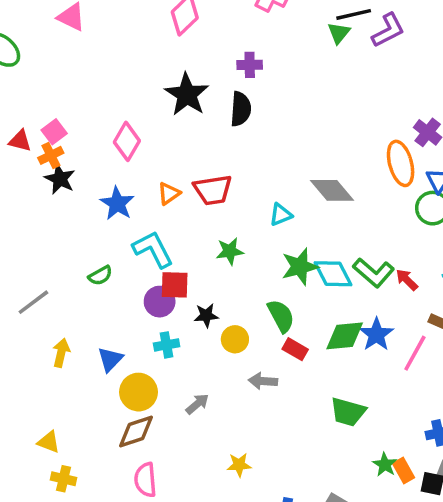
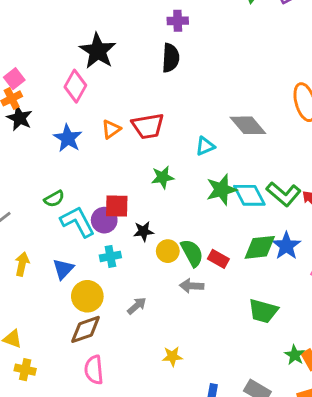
black star: (187, 95) -> (98, 51), moved
cyan L-shape: (153, 249) -> (78, 222), moved
green semicircle: (281, 316) -> (192, 253), moved

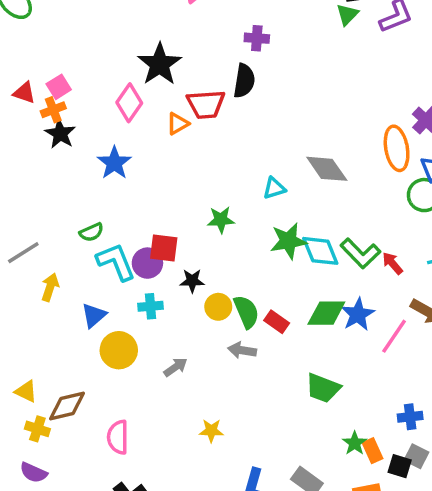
red trapezoid: (148, 126) -> (206, 104), moved
orange triangle: (111, 129) -> (178, 124), moved
yellow arrow: (22, 264) -> (50, 287), moved
brown diamond: (86, 329) -> (67, 406), moved

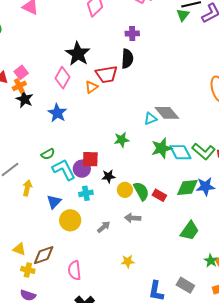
gray diamond: (327, 169) -> (167, 113), moved
blue star: (358, 314) -> (205, 187), turned 30
gray arrow: (242, 350) -> (133, 218), moved
green trapezoid: (323, 388) -> (190, 231), turned -70

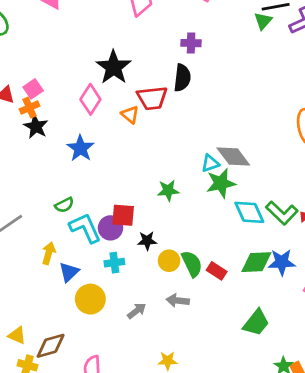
orange triangle: (91, 87) -> (130, 115), turned -48
green star: (162, 148) -> (221, 183), moved
yellow arrow: (27, 188) -> (49, 253), moved

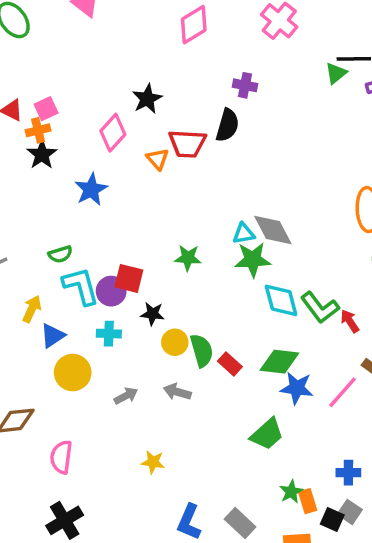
black star: (114, 67) -> (147, 99), size x0.7
blue star: (282, 262) -> (297, 388), moved

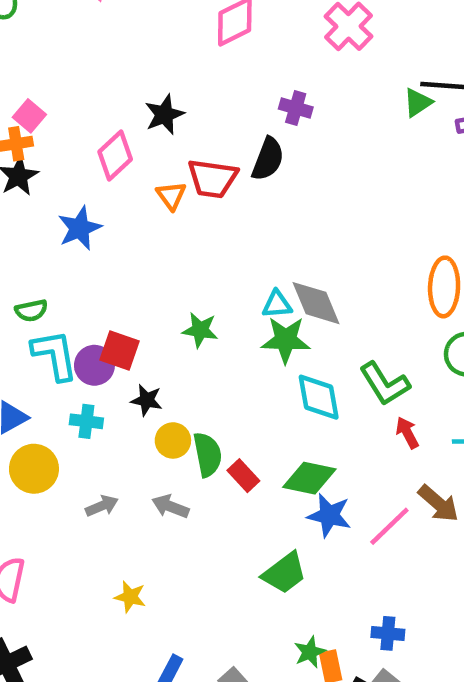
pink square: (46, 109) -> (29, 116), turned -30
green L-shape: (320, 308) -> (385, 384), moved

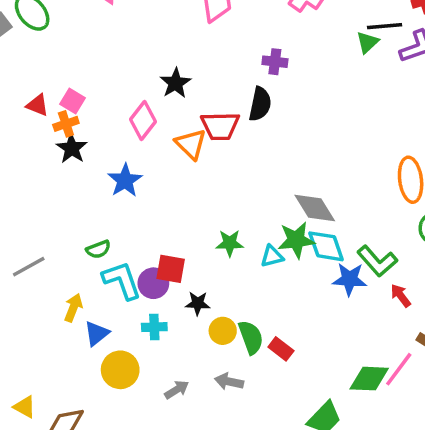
orange triangle: (171, 196) -> (191, 144), size x1.4
cyan triangle: (277, 304) -> (272, 256), moved
cyan diamond: (319, 397) -> (326, 246), moved
green diamond: (309, 478) -> (369, 379), moved
blue star: (329, 515) -> (350, 279), moved

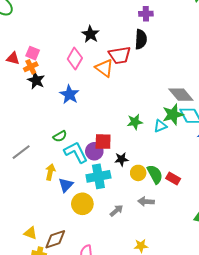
cyan cross: (154, 327) -> (98, 176), size x1.6

